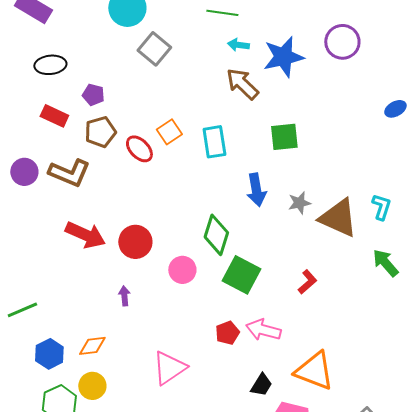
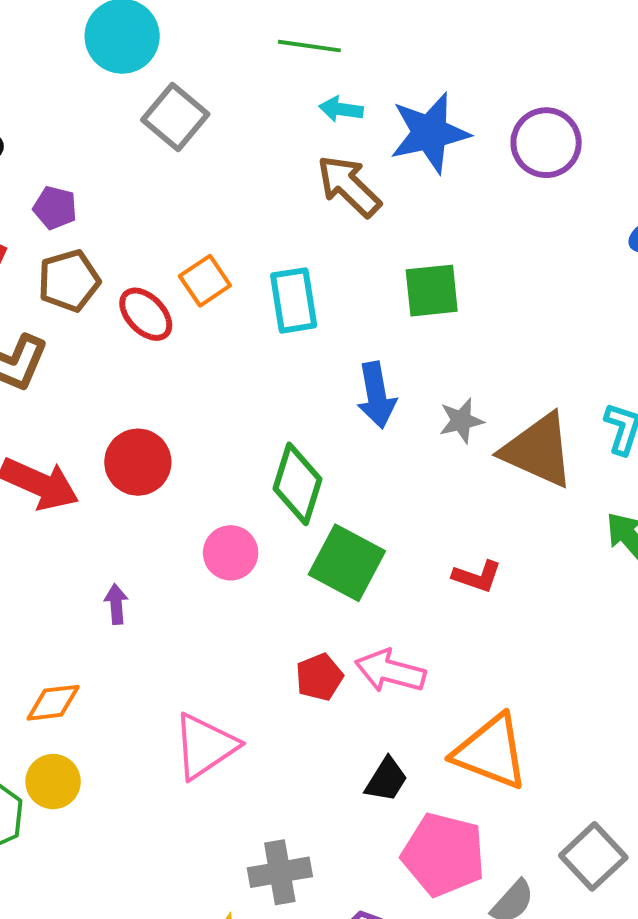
purple circle: (342, 42) -> (546, 143), moved
red circle: (135, 242) -> (138, 462), moved
red L-shape: (307, 282) -> (477, 576), turned 60

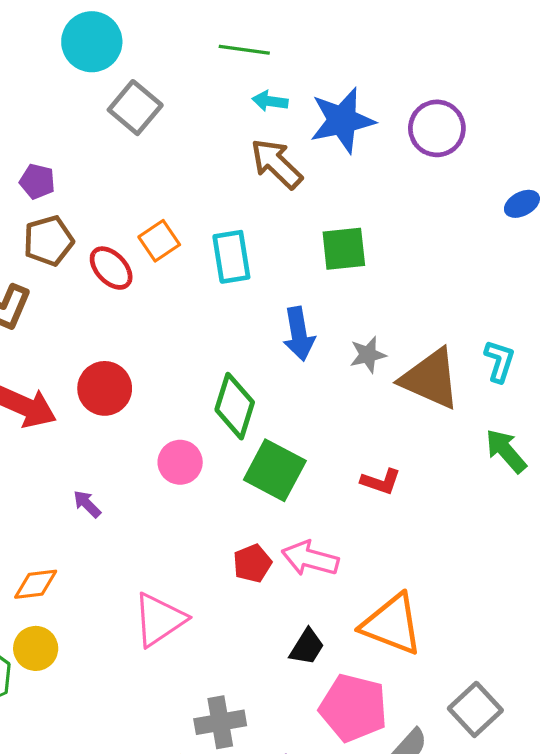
purple arrow: (116, 604) -> (87, 504), turned -40

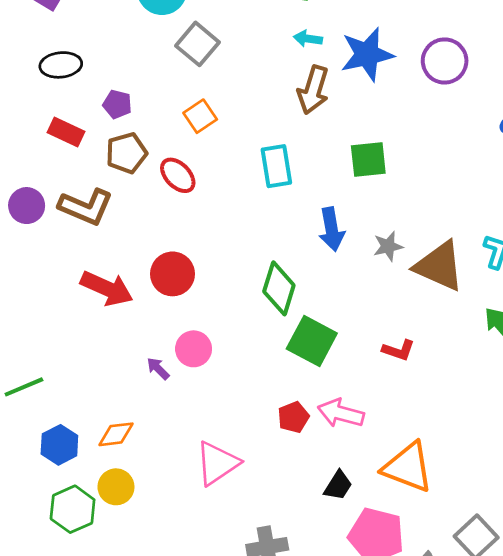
brown arrow: (276, 164) -> (313, 90), turned -117
orange square: (159, 241) -> (200, 116), moved
pink circle: (180, 462) -> (194, 349), moved

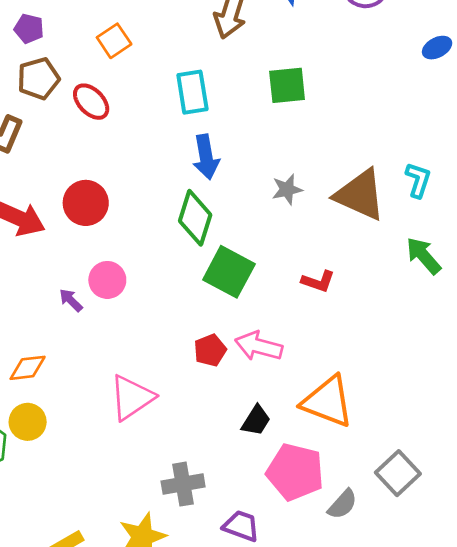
blue arrow: (332, 229) -> (206, 157), moved
gray star: (388, 246) -> (287, 189), moved

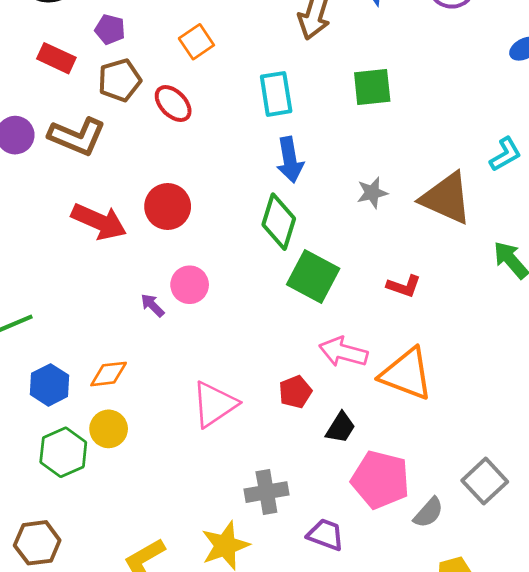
cyan L-shape: (418, 180) -> (505, 154), moved, turned 42
red pentagon: (210, 350) -> (295, 392), moved
orange triangle: (328, 402) -> (406, 374), moved

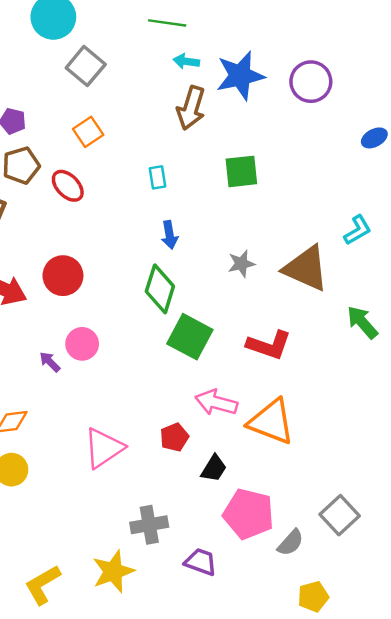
cyan rectangle: (276, 94) -> (158, 177), size x0.6
blue arrow: (290, 160) -> (170, 235), size x0.7
red L-shape: (404, 286) -> (269, 345), size x1.5

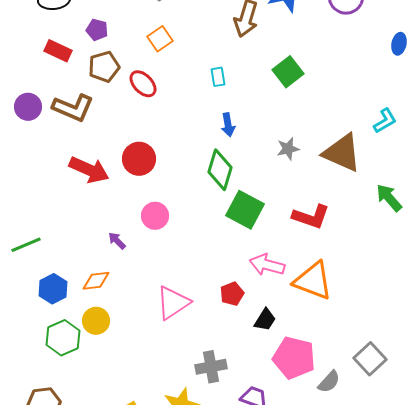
blue ellipse: (374, 138) -> (399, 44), turned -50
green square: (241, 171) -> (288, 72), turned -32
purple arrow: (50, 362) -> (117, 241), moved

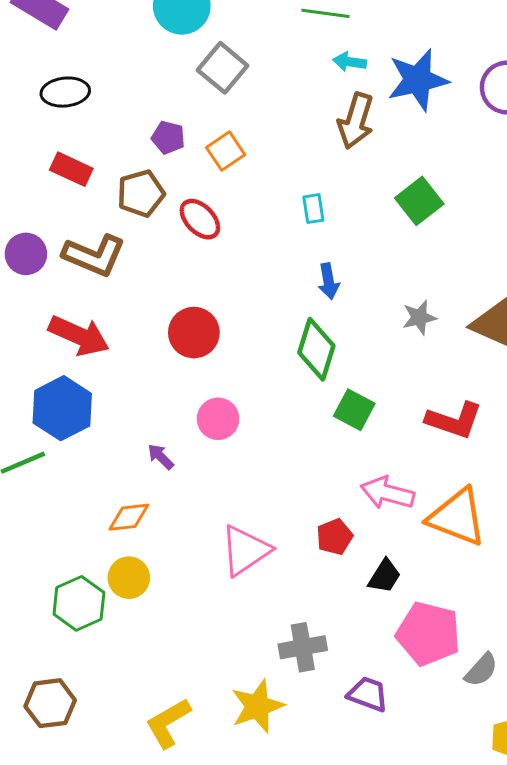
purple pentagon: (97, 30) -> (168, 137), moved
red arrow: (89, 170) -> (79, 336), moved
green square: (245, 210) -> (354, 410), size x0.7
blue hexagon: (53, 289) -> (62, 408), moved, size x1.4

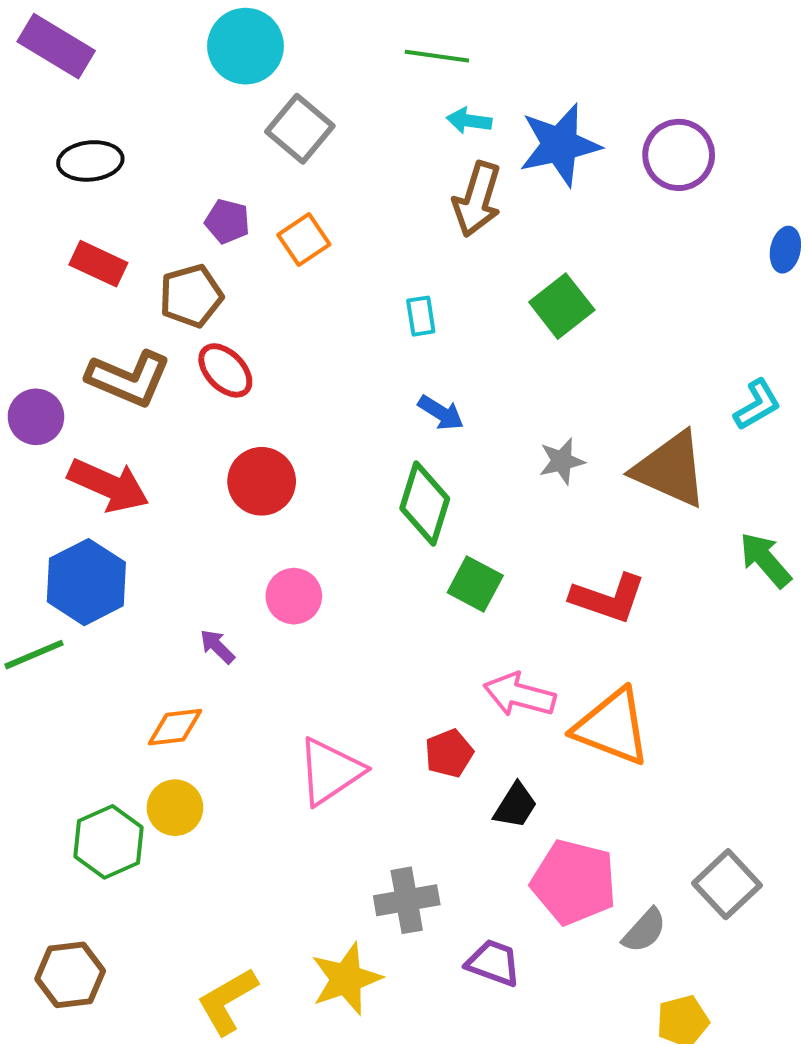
red ellipse: (200, 219) -> (225, 370), moved
purple circle: (26, 254) -> (36, 417), moved
blue arrow: (329, 281) -> (441, 413), turned -48

